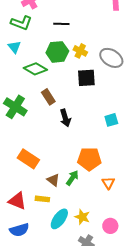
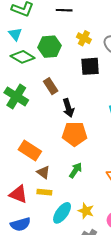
green hexagon: (57, 52) -> (50, 47), moved
green diamond: (35, 69) -> (23, 57), moved
orange pentagon: (89, 159) -> (75, 134), moved
brown triangle: (53, 180) -> (43, 172), moved

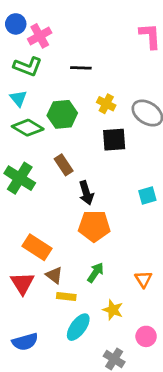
yellow rectangle: (44, 192) -> (66, 297), moved
red triangle: (18, 194) -> (22, 283), moved, turned 36
yellow star: (86, 211) -> (113, 310), moved

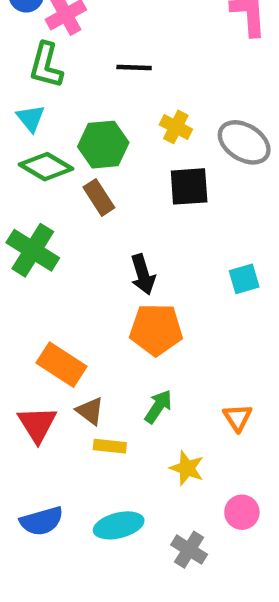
green L-shape: (28, 66) -> (46, 65), turned 84
brown rectangle: (64, 165) -> (99, 197), moved
cyan ellipse: (78, 327) -> (119, 525), moved, turned 40

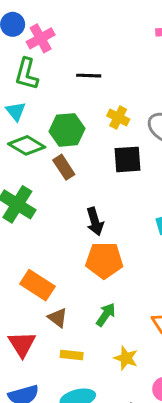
red triangle: (37, 424) -> (22, 344), moved
yellow rectangle: (110, 446) -> (72, 355), moved

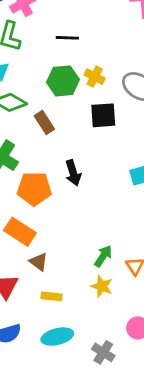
green hexagon: (67, 130) -> (63, 81), moved
orange pentagon: (104, 260) -> (34, 189), moved
green arrow: (106, 315) -> (103, 256), moved
yellow star: (126, 358) -> (102, 286), moved

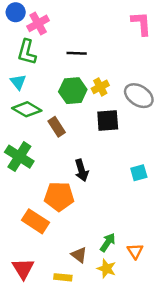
yellow cross: (95, 77) -> (100, 87), turned 35
orange pentagon: (34, 189) -> (59, 196), moved
brown triangle: (39, 262) -> (79, 255), moved

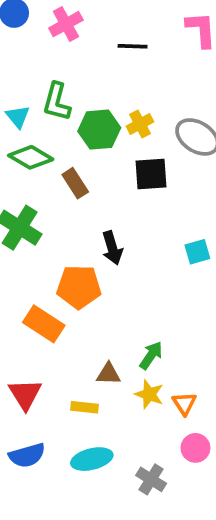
pink cross: (38, 23) -> (66, 24), moved
green L-shape: (27, 52) -> (57, 102), moved
black line: (77, 53) -> (133, 46), moved
orange triangle: (135, 251) -> (184, 404), moved
brown triangle: (79, 255) -> (108, 374), turned -35

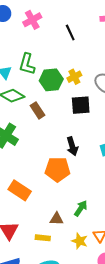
black line: (133, 46) -> (70, 32), turned 63
black arrow: (112, 248) -> (72, 146), moved
orange pentagon: (79, 287) -> (58, 169), moved
yellow star: (149, 394) -> (80, 241), moved

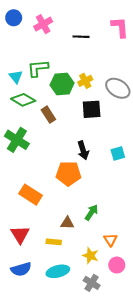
black line: (70, 32) -> (81, 37), turned -63
green L-shape: (27, 64) -> (38, 68), turned 70
yellow star: (80, 241) -> (90, 256), moved

